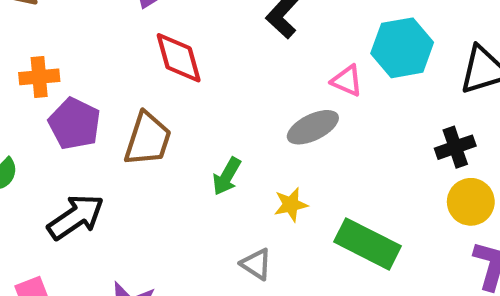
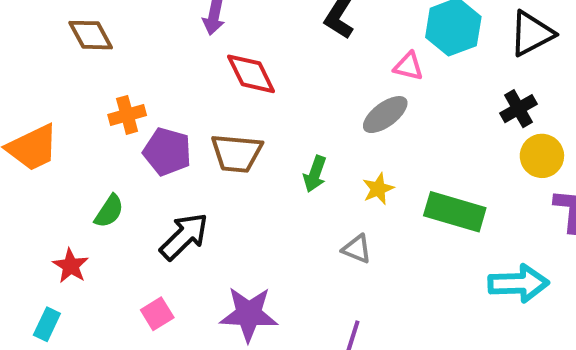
brown trapezoid: (148, 139) -> (237, 153), turned 88

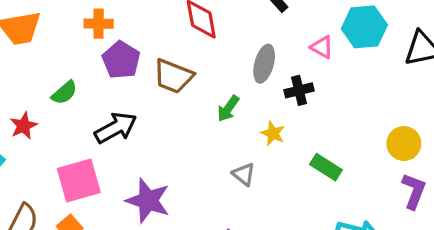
black cross: (518, 109) -> (299, 90), moved
gray ellipse: (385, 115) -> (264, 64), moved, turned -54
yellow star: (378, 189) -> (273, 133), turned 30
green rectangle: (455, 212) -> (326, 167), size x0.7
pink square: (157, 314) -> (79, 181), size x1.8

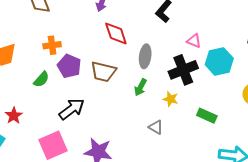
cyan hexagon: (364, 27) -> (219, 62), moved
gray ellipse: (264, 64) -> (145, 56), moved
black cross: (299, 90) -> (183, 70), size x1.6
green semicircle: (64, 93) -> (41, 79), moved

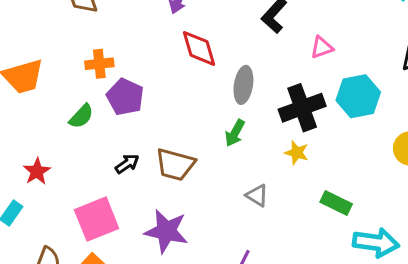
pink triangle: (194, 41) -> (322, 47), moved, turned -42
brown trapezoid: (103, 72) -> (175, 165), moved
yellow star: (171, 99) -> (297, 153), moved
black arrow: (72, 109) -> (127, 164), size x0.6
green rectangle: (207, 116) -> (336, 203), moved

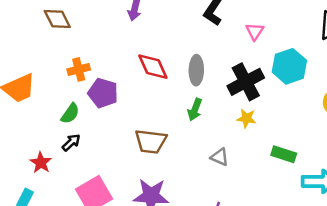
pink triangle: (322, 47) -> (255, 31), turned -30
red diamond: (199, 48) -> (153, 67), moved
black arrow: (127, 164) -> (71, 142), moved

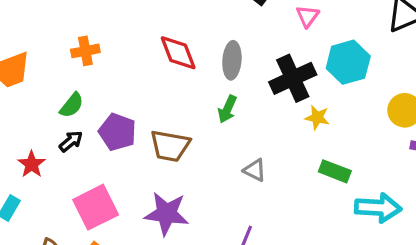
purple pentagon: (103, 93) -> (117, 132), moved
yellow star: (246, 118) -> (317, 118), moved

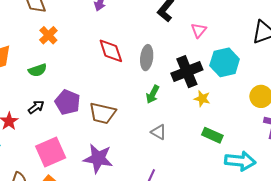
orange cross: (85, 51) -> (48, 35), moved, turned -36
green semicircle: (72, 105) -> (37, 70), moved, turned 30
green arrow: (227, 109) -> (153, 94), moved

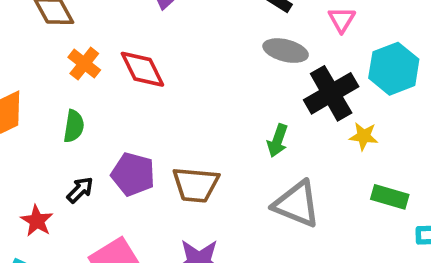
red diamond: (111, 51) -> (142, 69), moved
gray ellipse: (147, 58) -> (286, 51), moved, turned -75
green semicircle: (37, 70) -> (74, 126), turned -54
gray triangle: (159, 132) -> (297, 204), size x1.8

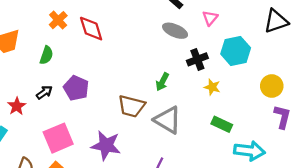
black cross: (331, 93) -> (197, 59), size x0.7
brown trapezoid: (196, 185) -> (131, 106), moved

